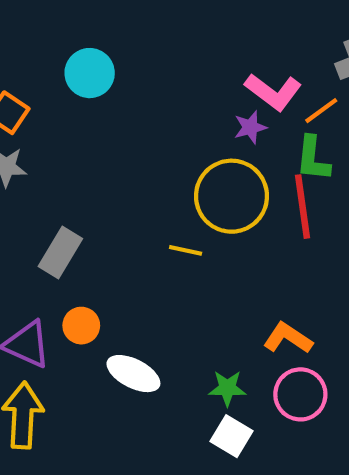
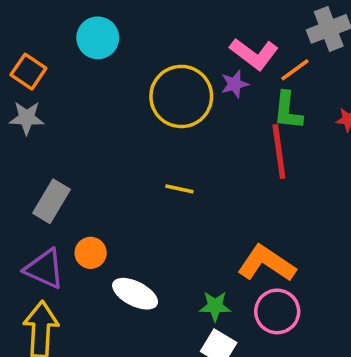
yellow circle: (232, 196) -> (181, 96), moved
gray rectangle: (60, 253) -> (52, 201), moved
orange L-shape: (288, 338) -> (267, 263), size x1.4

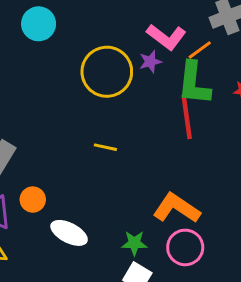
green L-shape: (288, 111) -> (194, 83), size x1.4

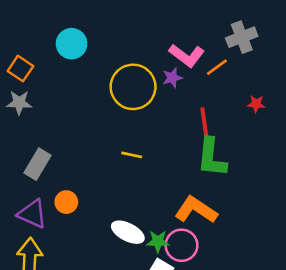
green L-shape: (194, 83) -> (212, 158), moved
white ellipse: (69, 233) -> (128, 232), moved
pink circle: (185, 247) -> (181, 245), moved

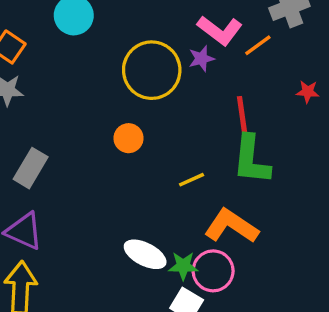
yellow line: (132, 155) -> (192, 180), moved, turned -36
orange circle: (66, 202) -> (129, 138), moved

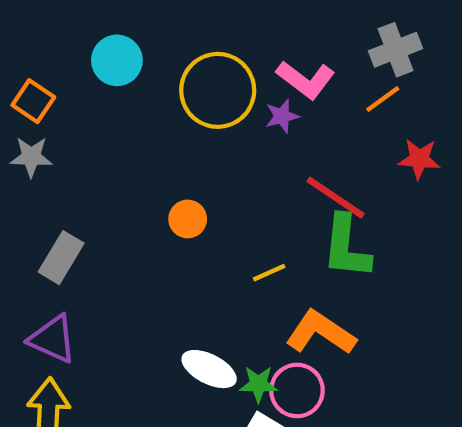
orange line: (258, 45) -> (383, 99), moved
yellow circle: (152, 70) -> (218, 90), moved
red star: (308, 92) -> (419, 159), size x1.4
red line: (243, 122) -> (336, 198), turned -48

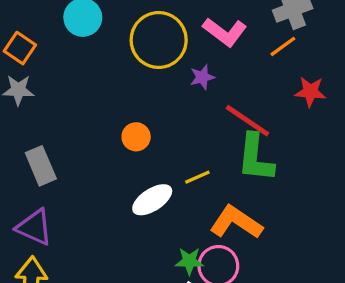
purple star: (282, 116) -> (202, 77), moved
gray rectangle: (61, 258) -> (41, 166), turned -54
white ellipse: (209, 369) -> (152, 200), moved, turned -60

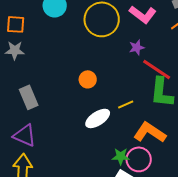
orange square: (20, 48) -> (16, 24), turned -30
purple star: (202, 77) -> (137, 47), moved

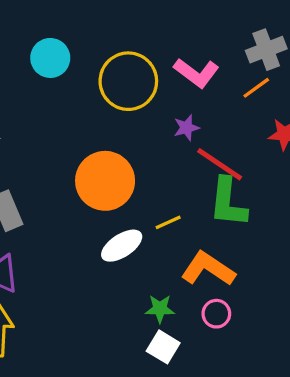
orange circle: (88, 79) -> (105, 181), size x2.0
pink circle: (139, 159) -> (216, 314), moved, size x0.7

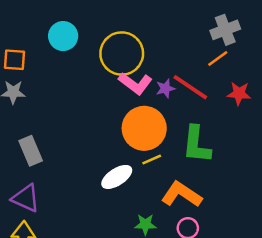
pink L-shape: (196, 73) -> (135, 83), moved
red line: (220, 164) -> (190, 87), moved
orange circle: (105, 181) -> (144, 128), moved

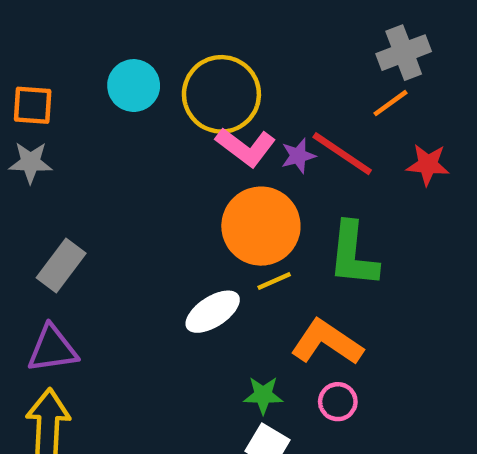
cyan circle: (63, 36) -> (134, 86), moved
gray rectangle: (31, 151) -> (61, 266), turned 60
purple triangle: (26, 198) -> (52, 349), turned -32

